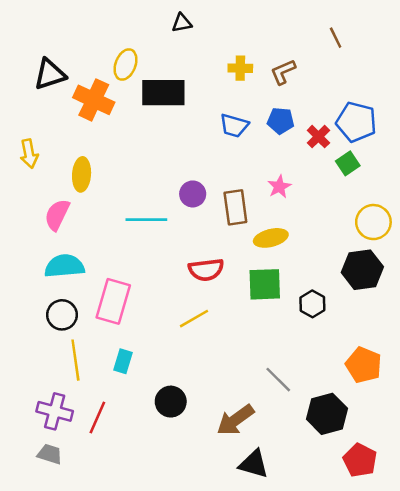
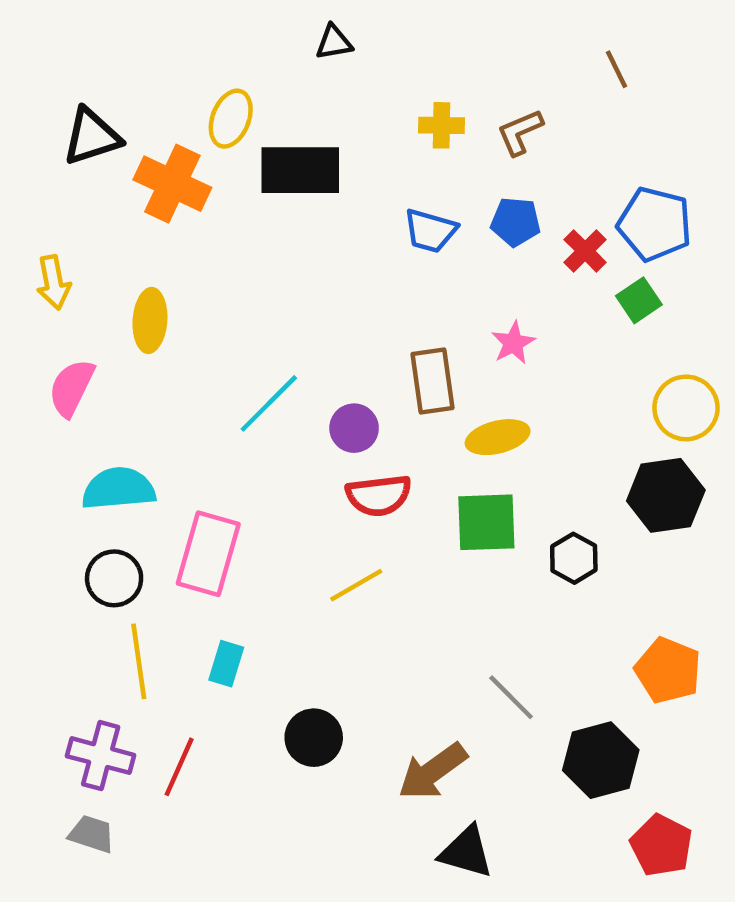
purple circle: (193, 194) -> (354, 428), moved
pink semicircle: (57, 215) -> (71, 388), moved
cyan line: (146, 220) -> (269, 403), turned -45

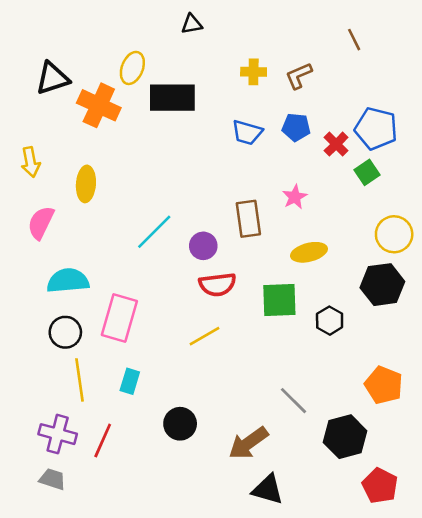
yellow ellipse: (498, 437) -> (309, 252), moved

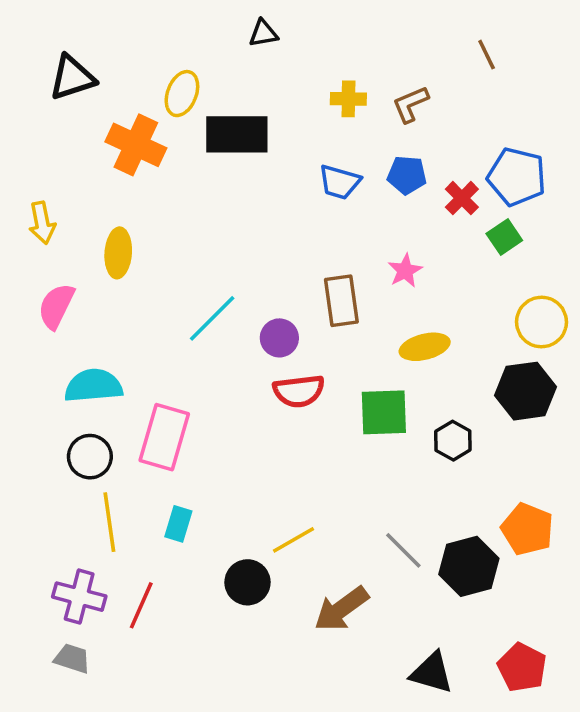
black triangle: (52, 78) -> (72, 78), moved
yellow line: (205, 336) -> (294, 540), moved
black hexagon: (345, 437) -> (469, 566), moved
black triangle: (268, 489) -> (432, 673), moved

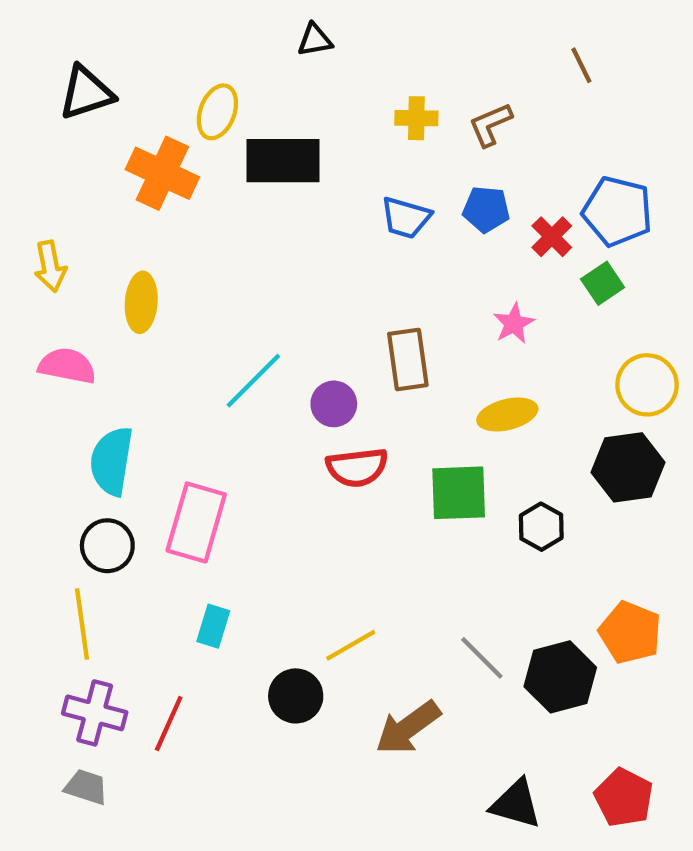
pink star: (405, 271) -> (514, 323), moved
pink semicircle: (56, 306) -> (67, 366), turned 75
cyan semicircle: (93, 386) -> (112, 461), turned -76
yellow line: (109, 522) -> (82, 624), moved

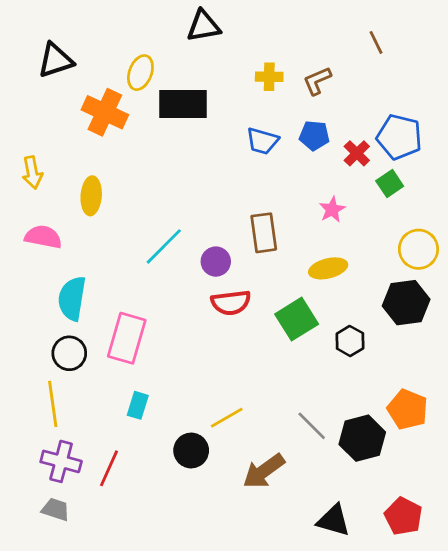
black triangle: (315, 40) -> (203, 26), size x1.5
green square: (459, 493) -> (297, 319), turned -30

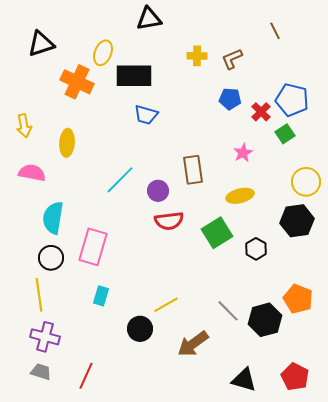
blue trapezoid: (262, 141) -> (146, 115), moved
red line: (109, 468) -> (86, 376), moved

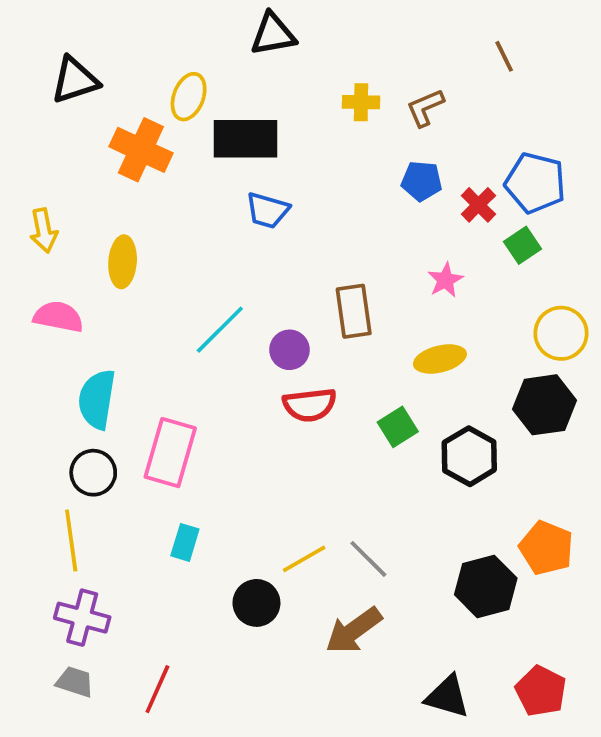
green square: (217, 233) -> (398, 427), size x0.7
black hexagon: (256, 249) -> (469, 456), size x1.4
gray line: (228, 311) -> (368, 559), moved

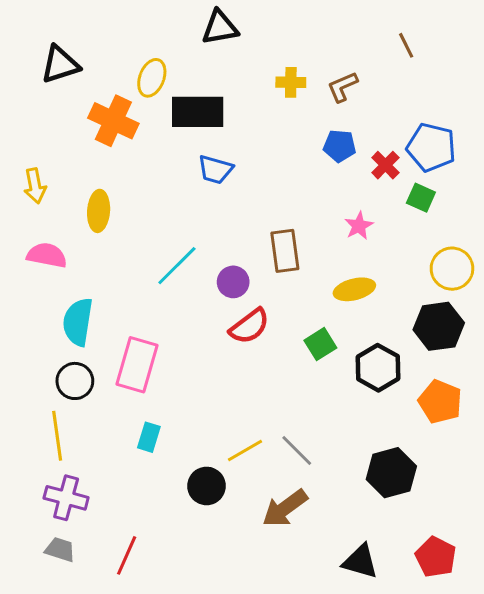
green square: (522, 245) -> (421, 198), turned -32
red semicircle: (310, 405) -> (249, 326), turned -30
orange pentagon: (546, 548) -> (440, 402), moved

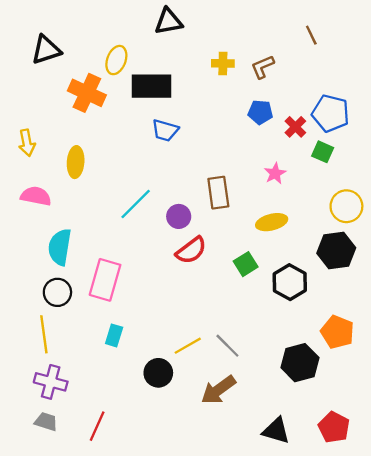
orange pentagon: (440, 402) -> (337, 332), moved

